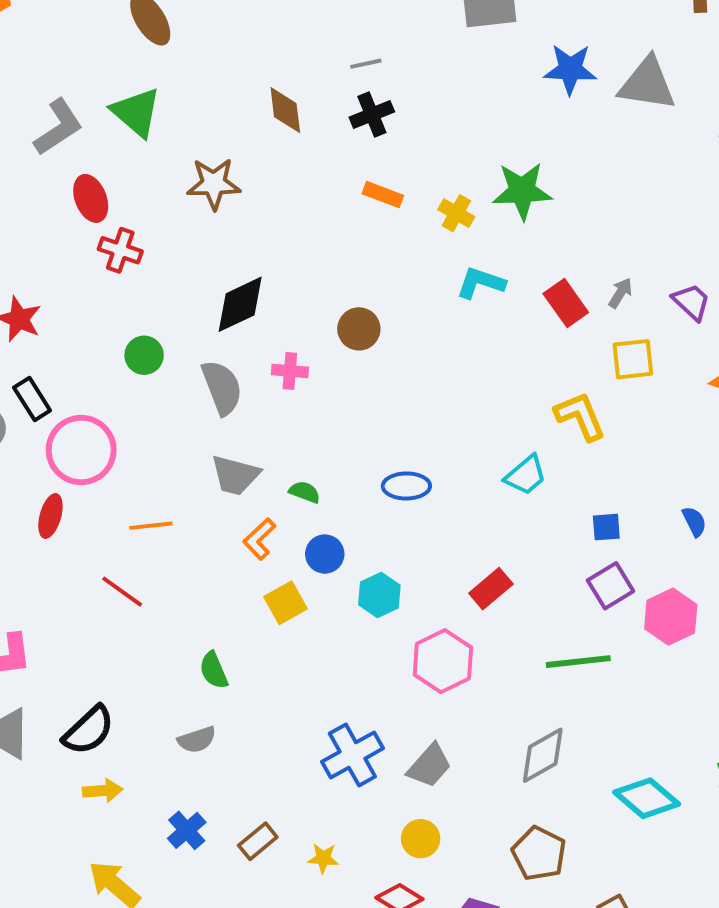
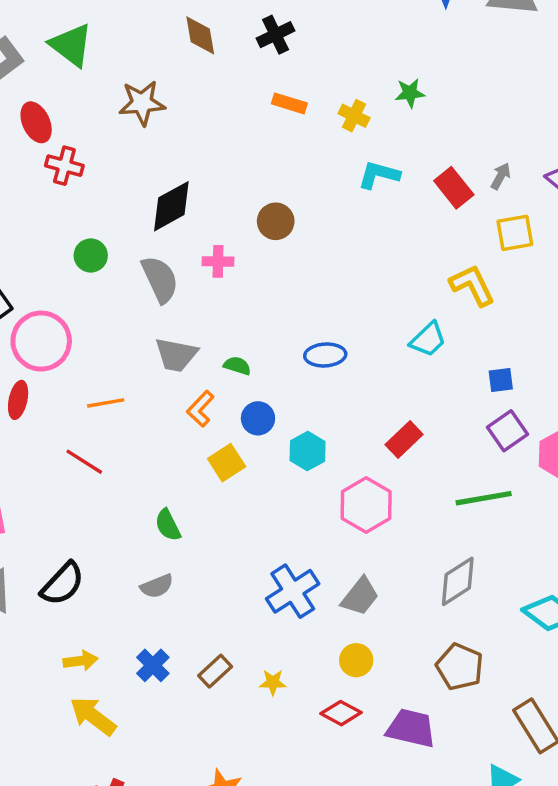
green star: (522, 191) -> (410, 93), size x0.6
yellow arrow: (103, 791) -> (80, 661), moved

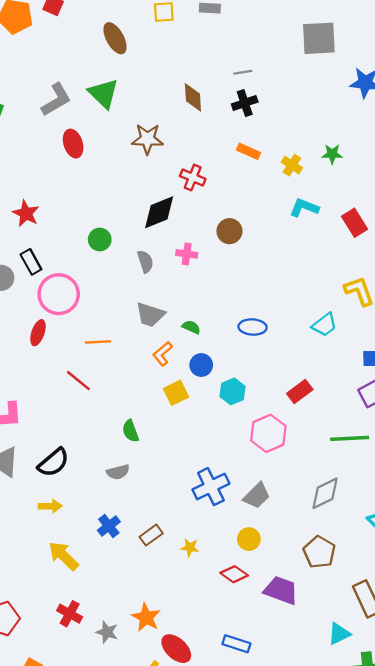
red cross: (64, 166) -> (193, 177), moved
gray semicircle: (160, 279) -> (145, 262), size x0.7
yellow arrow: (80, 661) -> (50, 506), moved

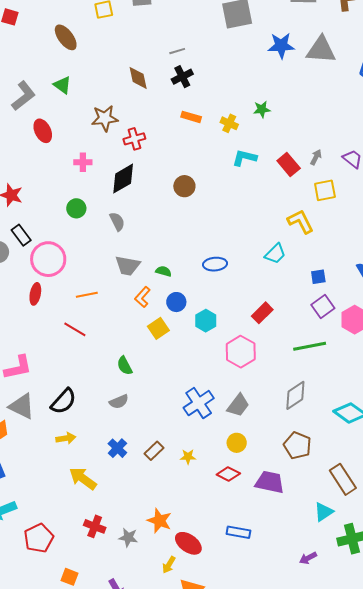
green triangle: (103, 93) -> (62, 85), size x0.7
red cross: (193, 177) -> (134, 139), moved, turned -30
pink cross: (187, 254) -> (83, 162), moved

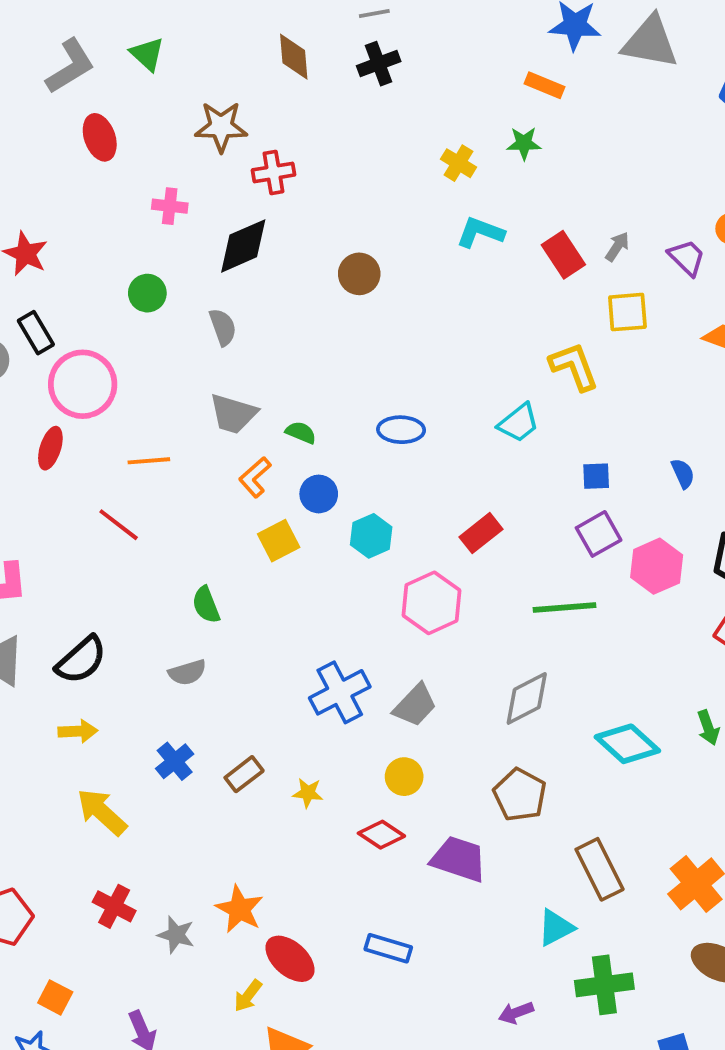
orange rectangle: (191, 117) -> (545, 85), moved

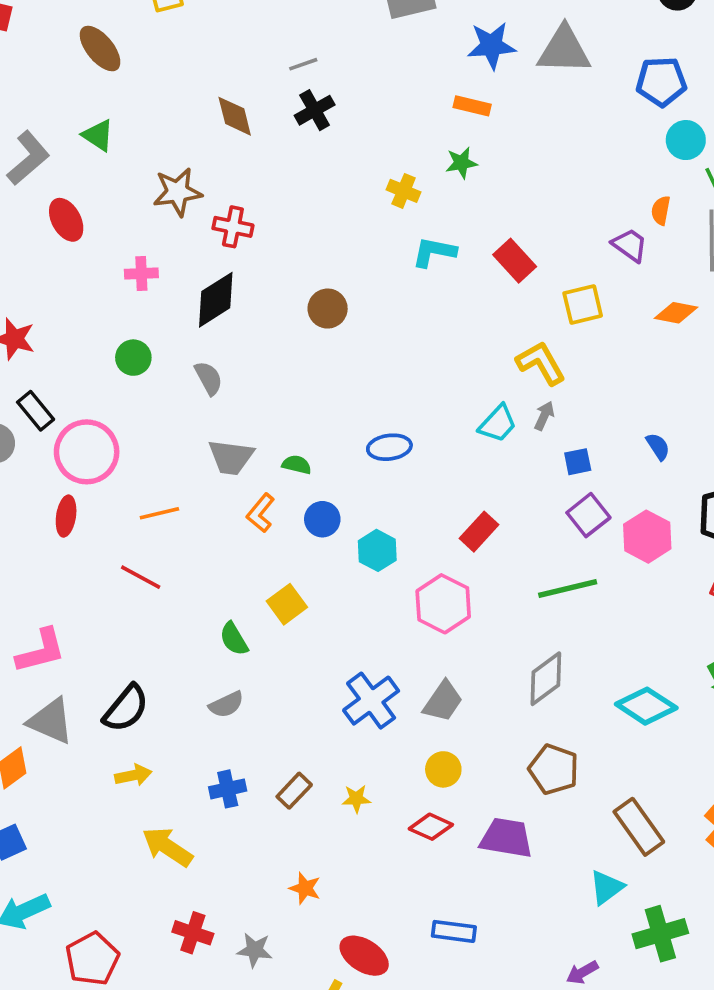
red cross: (274, 172) -> (233, 227), turned 30
gray arrow: (617, 247) -> (544, 416), moved
yellow square: (279, 541) -> (287, 604), moved
blue cross: (175, 761) -> (228, 789), turned 36
orange star: (239, 909) -> (305, 888), moved, size x0.7

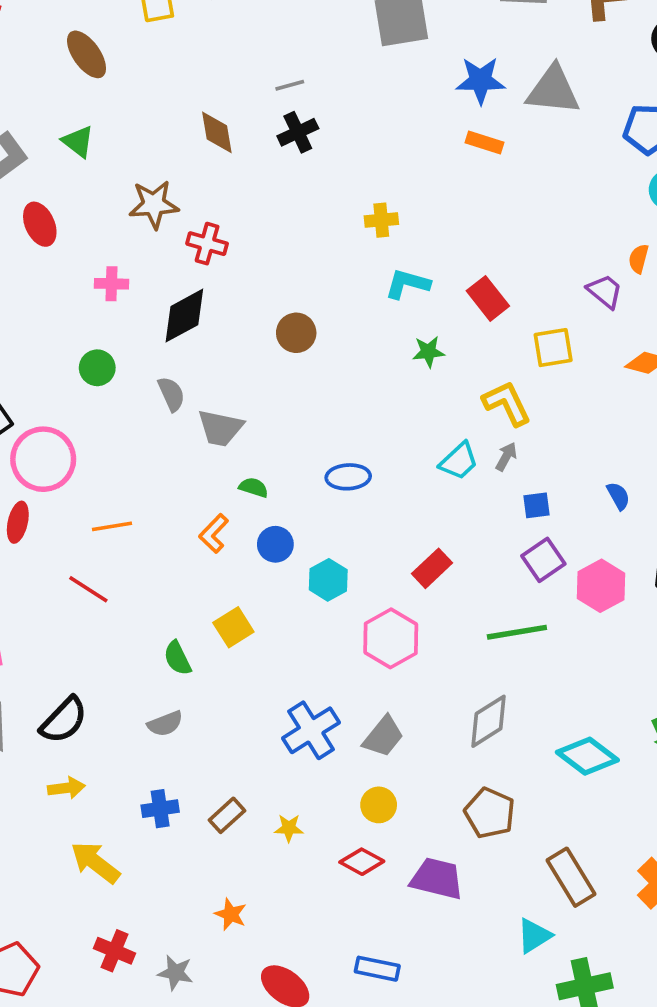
orange rectangle: (472, 106) -> (484, 143), moved
green star: (461, 163) -> (428, 352), moved
yellow cross: (404, 191) -> (381, 220), turned -32
gray trapezoid: (231, 457) -> (220, 428), moved

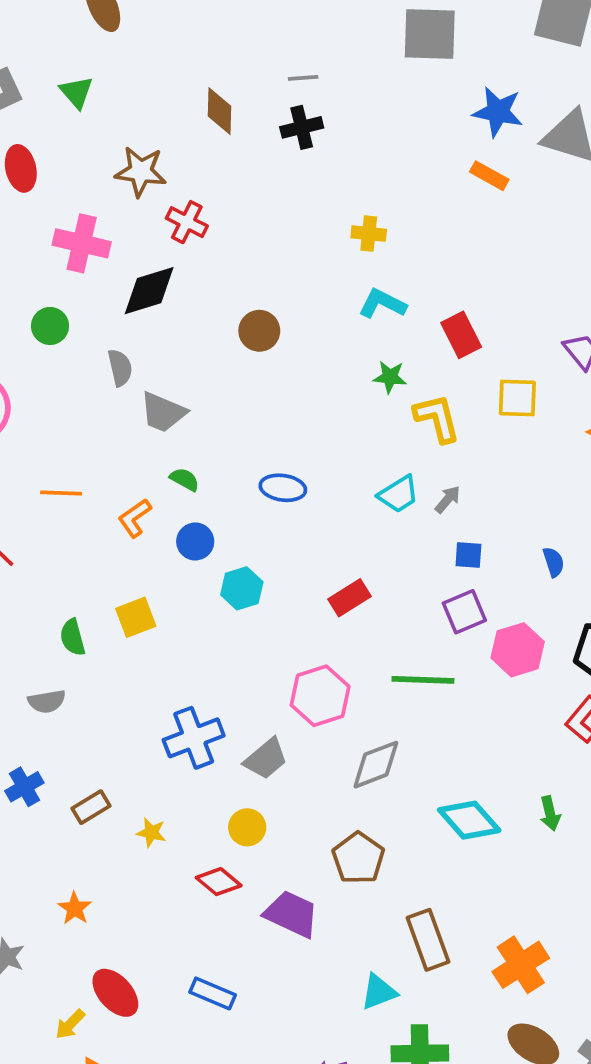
pink cross: (111, 284) -> (82, 243), size x1.6
yellow L-shape: (507, 403) -> (437, 418), moved
orange line: (112, 526) -> (61, 493), moved
pink hexagon: (391, 638) -> (320, 696), moved
blue cross: (160, 809) -> (24, 787), turned -33

